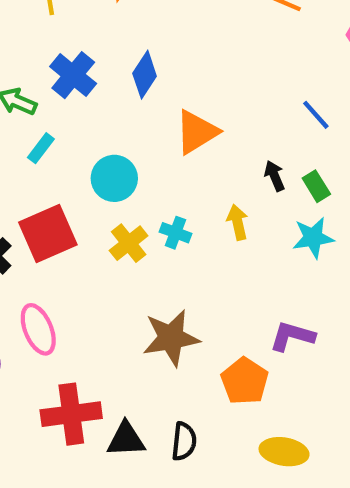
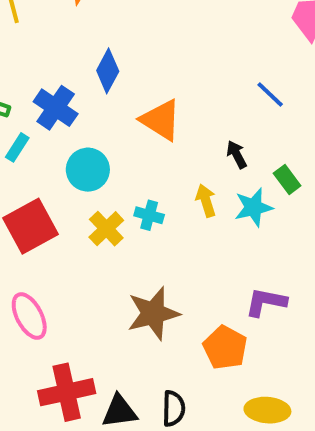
blue cross: (73, 75) -> (56, 108), moved
orange triangle: (197, 132) -> (161, 120), turned -51
green rectangle: (316, 186) -> (287, 179), moved
cyan star: (313, 238) -> (253, 207), moved

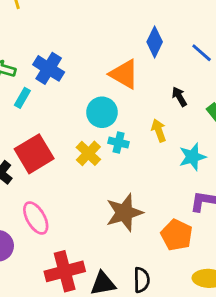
blue diamond: (108, 71) -> (155, 42), moved
cyan circle: (88, 170) -> (102, 112), moved
cyan star: (253, 207) -> (192, 157), moved

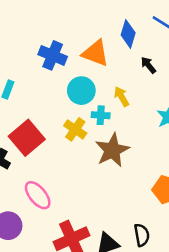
blue diamond: (155, 42) -> (128, 34), moved
blue cross: (49, 68) -> (53, 55), moved
yellow arrow: (159, 130) -> (121, 96), moved
brown star: (124, 213) -> (112, 150), moved

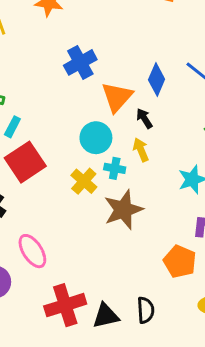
orange triangle: (96, 53) -> (117, 97), turned 44
blue cross: (53, 55) -> (80, 62), moved, turned 32
black arrow: (148, 65) -> (144, 118), moved
red square: (27, 138) -> (25, 162), moved

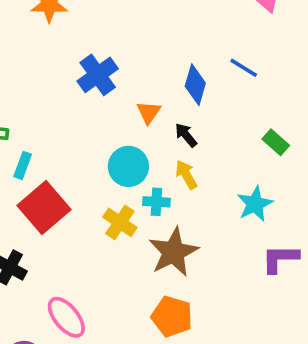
orange triangle: (117, 97) -> (149, 112), size x0.6
orange pentagon: (180, 262) -> (172, 316), moved

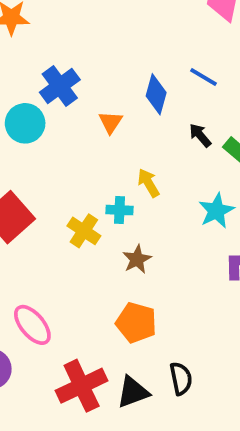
black arrow: (186, 135) -> (200, 135), moved
cyan circle: (128, 166) -> (25, 123), moved
brown star: (173, 252) -> (137, 259), size x0.6

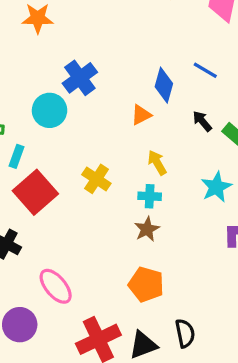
orange triangle: (111, 122) -> (141, 115), moved, turned 30
cyan cross: (119, 210) -> (150, 196), moved
yellow cross: (84, 231) -> (96, 179), moved

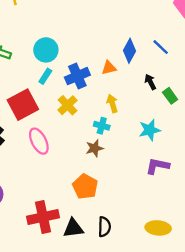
blue cross: (80, 78) -> (77, 76), moved
cyan rectangle: (16, 156) -> (45, 76), moved
pink ellipse: (56, 286) -> (39, 141), moved

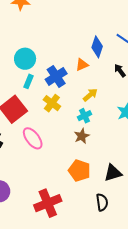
yellow arrow: (112, 104) -> (90, 95), turned 77
cyan cross: (102, 126) -> (85, 116), turned -32
black triangle: (73, 228) -> (113, 173), moved

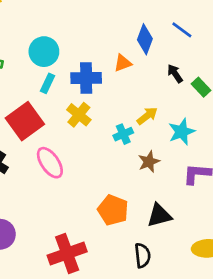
blue cross: (56, 76) -> (86, 78), turned 30
yellow arrow: (90, 95) -> (147, 116), moved
brown star: (82, 136) -> (149, 162), moved

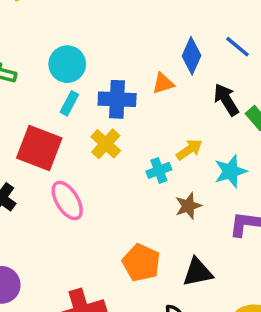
black arrow: (175, 74) -> (226, 100), size x1.4
red square: (25, 121) -> (39, 148), turned -36

